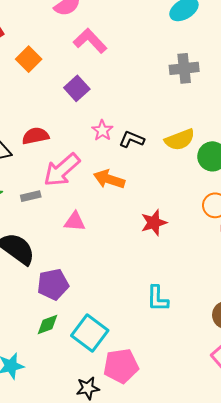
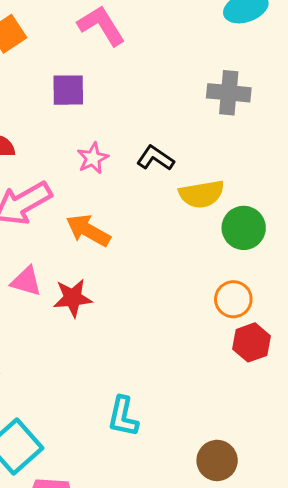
purple square: (77, 88) -> (68, 90), turned 30
black L-shape: (132, 139) -> (155, 158), moved
red star: (154, 223) -> (73, 298), moved

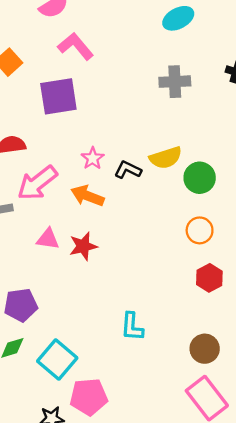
purple square: (68, 90) -> (58, 96), size x1.5
pink star: (93, 158) -> (93, 158), moved
black L-shape: (155, 158) -> (128, 170), moved
red hexagon: (252, 342) -> (209, 278), moved

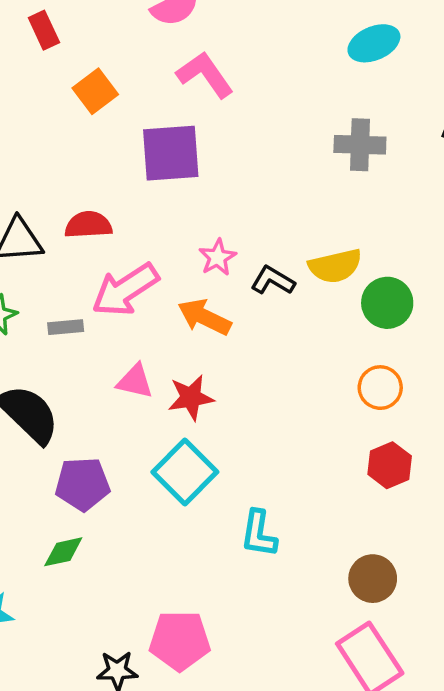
cyan square: (57, 360) -> (185, 472), moved

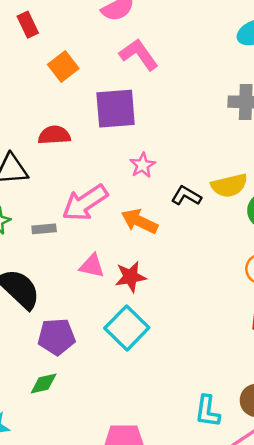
red semicircle: (88, 225) -> (54, 135), moved
pink star: (218, 257) -> (142, 165), moved
cyan L-shape: (259, 534) -> (208, 411), moved

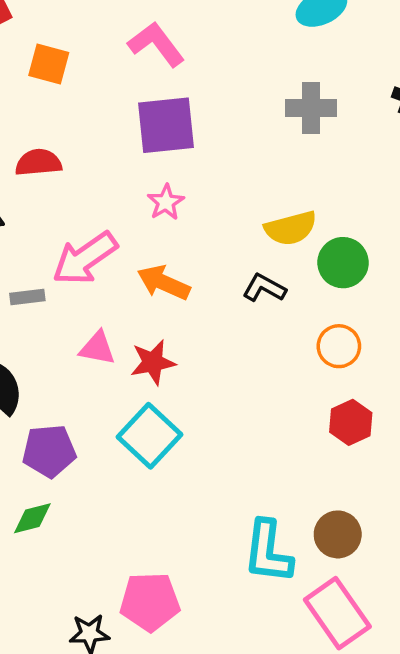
orange square: (63, 66) -> (49, 64), turned -36
purple square: (116, 109) -> (166, 125), moved
black L-shape: (186, 196) -> (264, 288), moved
cyan L-shape: (208, 411) -> (268, 552), size x1.4

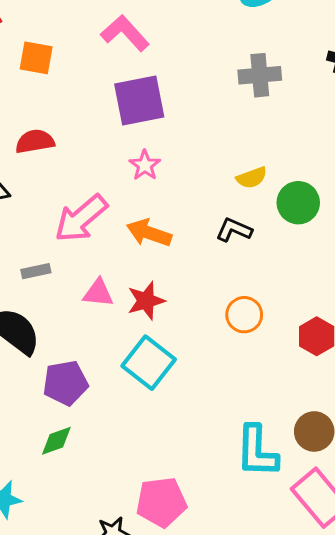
yellow semicircle: (291, 228) -> (252, 178), size x0.7
gray rectangle: (27, 297) -> (36, 271), moved
orange circle: (339, 346) -> (244, 315), moved

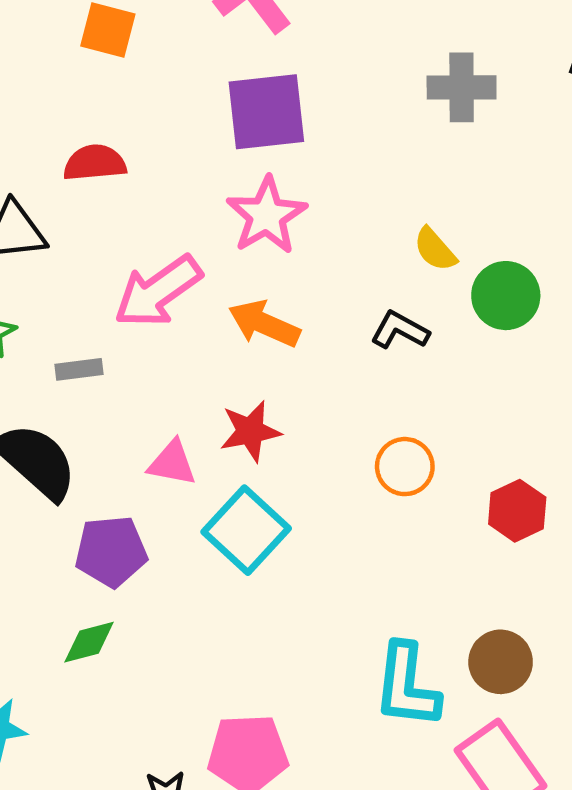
pink star: (145, 165) -> (267, 216), size x1.6
yellow semicircle: (252, 178) -> (435, 249), turned 64
pink triangle: (98, 293) -> (172, 463), moved

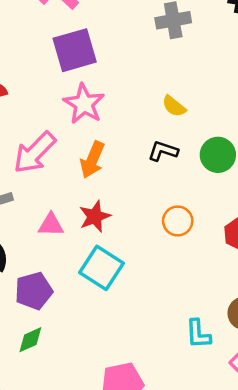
green circle: (506, 296) -> (218, 155), moved
orange arrow: (264, 324) -> (92, 160), turned -81
pink triangle: (172, 463) -> (51, 225), moved
cyan L-shape: (407, 686) -> (198, 334), size x0.7

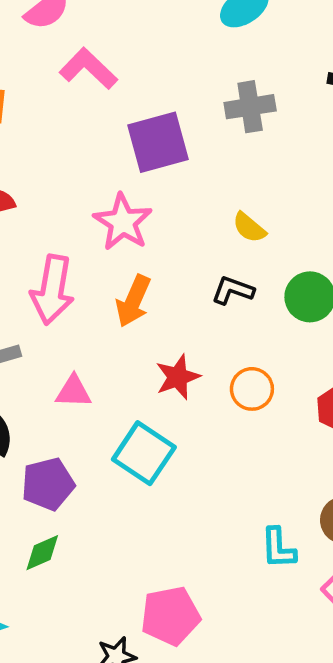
purple square: (75, 50) -> (158, 142), moved
pink arrow: (35, 153) -> (52, 290), turned -36
red star: (95, 216) -> (178, 377), moved

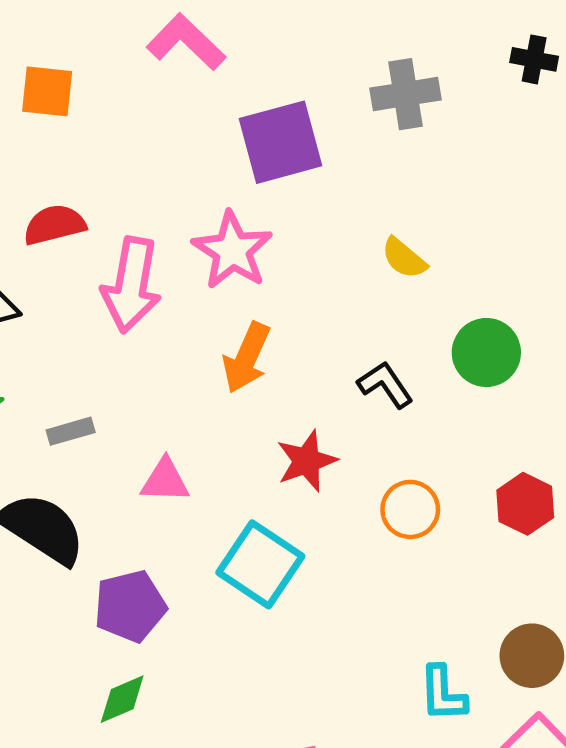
pink arrow: (52, 290) -> (131, 285), moved
black L-shape: (233, 290) -> (385, 385), moved, turned 36
orange circle: (252, 389) -> (410, 509), moved

